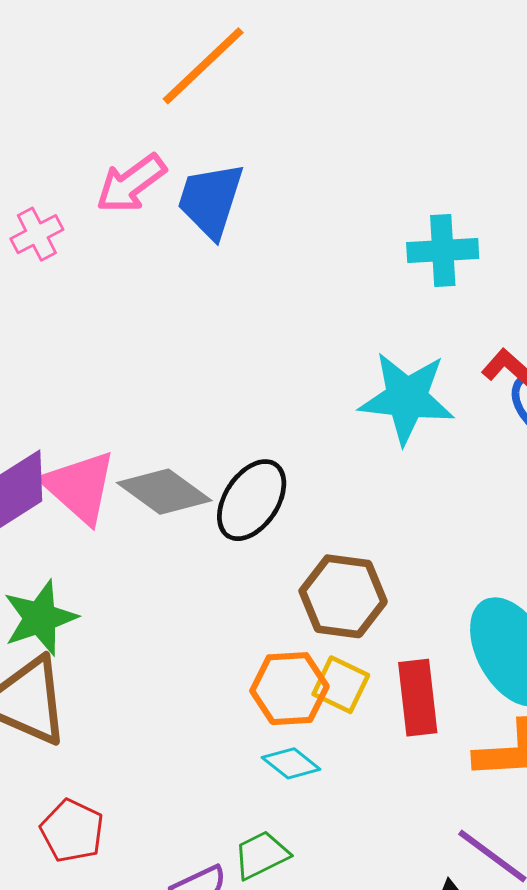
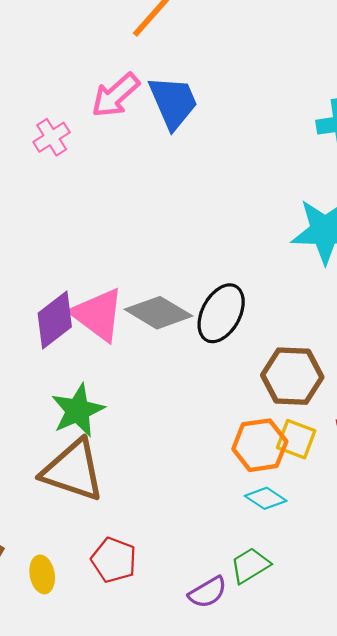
blue trapezoid: (210, 200) -> (173, 102), turned 144

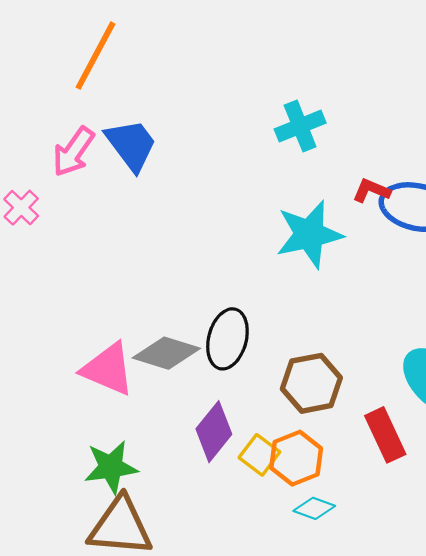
purple diamond: (55, 320) -> (214, 432), moved
green star: (78, 410) -> (111, 467), turned 30
yellow square: (296, 439) -> (259, 455), moved, turned 30

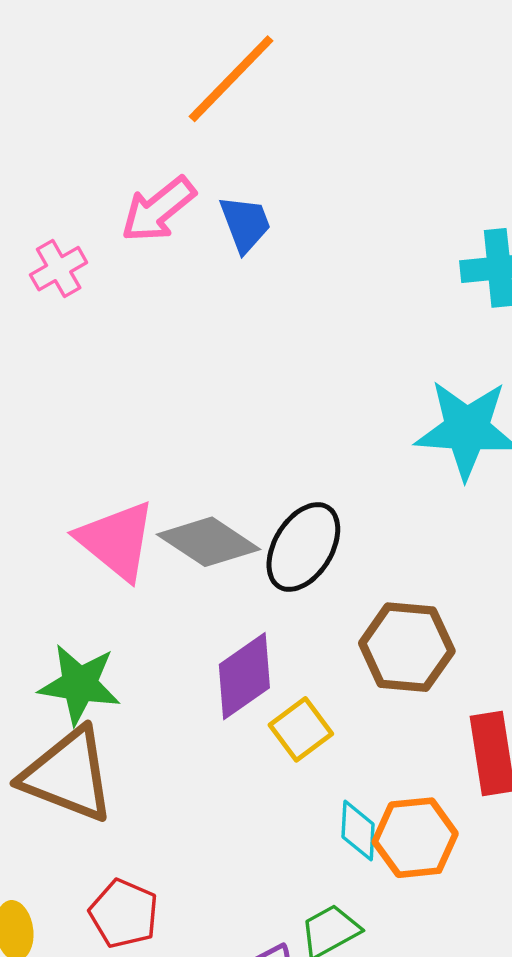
blue trapezoid: (131, 145) -> (245, 224), size x0.7
orange hexagon: (296, 458) -> (415, 838), moved
cyan diamond: (314, 508) -> (358, 830), turned 57

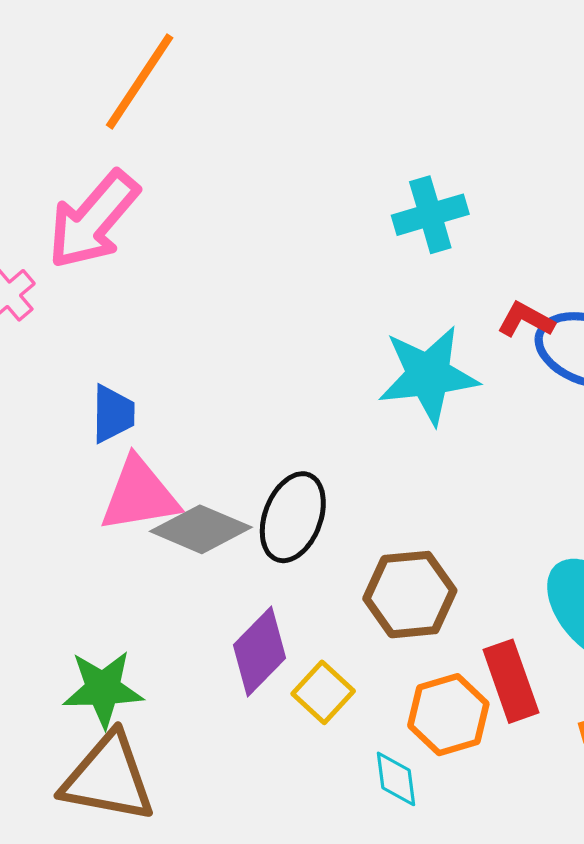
pink arrow: (158, 209) -> (93, 220), size x1.4
blue trapezoid: (245, 224) -> (113, 414), moved, turned 32
pink triangle: (116, 540) -> (139, 495), moved, turned -38
orange hexagon: (415, 838) -> (448, 715), moved

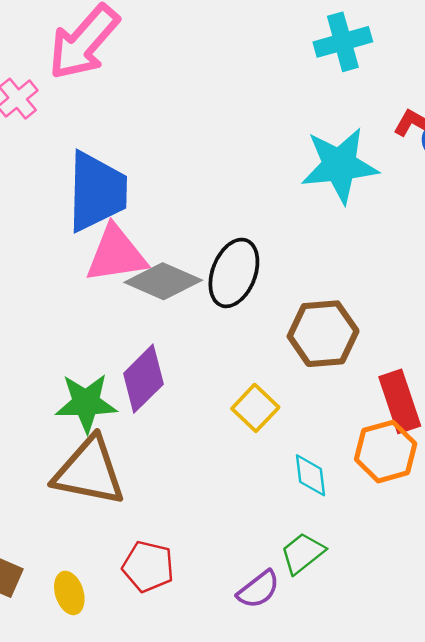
blue trapezoid: (113, 414) -> (97, 192), size x1.8
purple diamond: (259, 651) -> (143, 379), moved
orange hexagon: (448, 715) -> (386, 452), moved

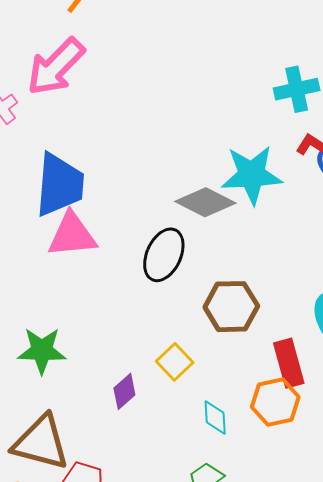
cyan cross: (343, 42) -> (297, 89), moved
gray diamond: (163, 281) -> (205, 202), moved
purple diamond: (143, 379) -> (124, 391), moved, size x0.7
brown triangle: (89, 471) -> (41, 443), moved

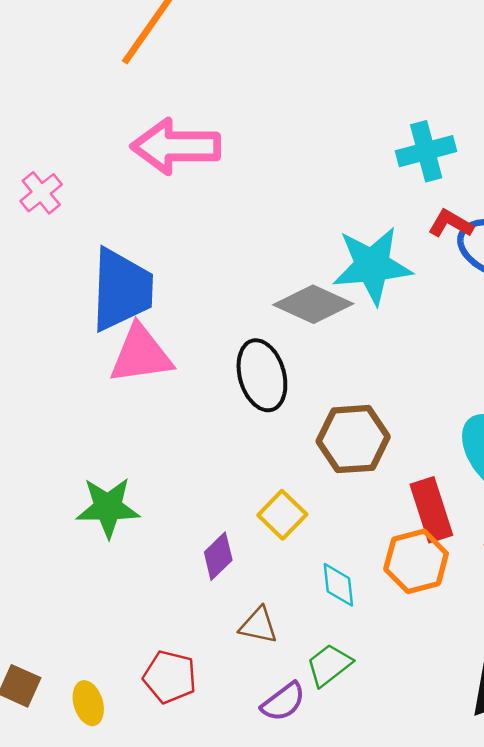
pink arrow: (56, 67) -> (176, 146), moved, turned 48
black ellipse: (164, 255) -> (262, 375), turned -38
brown triangle: (41, 443) -> (258, 625), moved, size x0.5

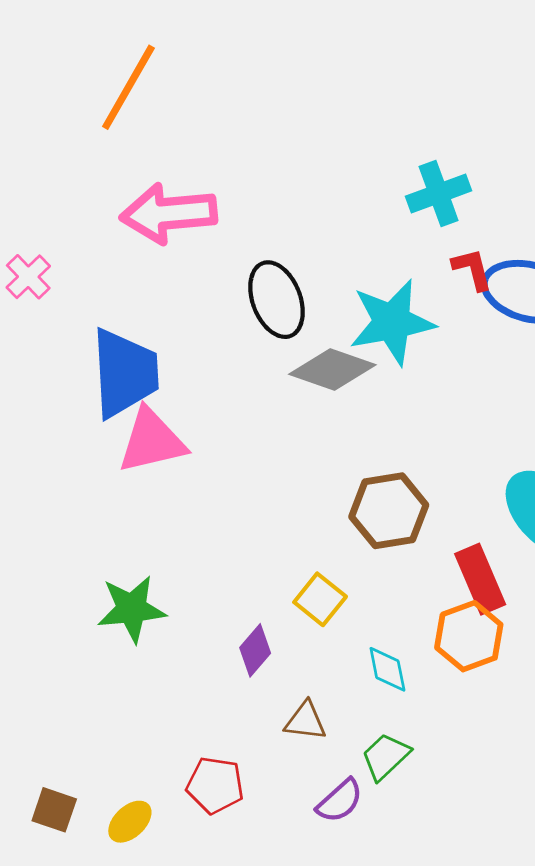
red L-shape: (451, 224) -> (472, 269), turned 51
black ellipse: (262, 375) -> (276, 300), moved
yellow ellipse: (88, 703) -> (130, 822), turned 69

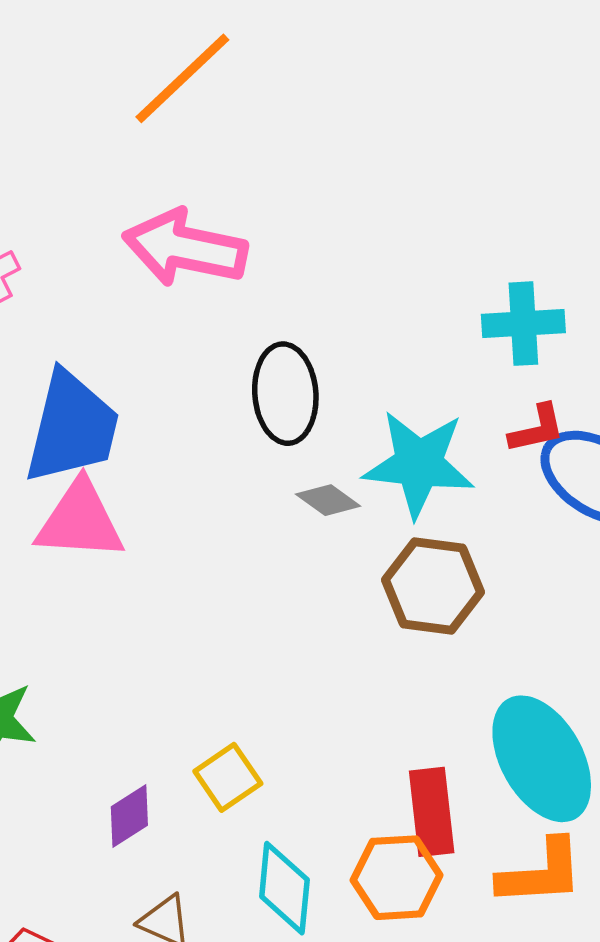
red L-shape: (472, 269) -> (537, 429), turned 75
gray diamond: (332, 370) -> (328, 500), size x0.6
brown hexagon: (389, 511) -> (433, 586), moved
cyan diamond: (387, 669) -> (284, 888), size x1.4

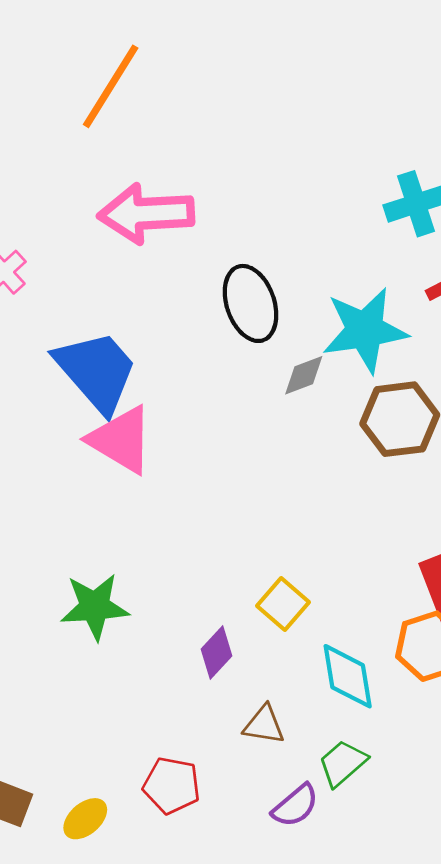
blue trapezoid: (72, 427) -> (96, 371), turned -40
gray diamond: (328, 500) -> (304, 375), turned -42
pink triangle: (80, 521) -> (121, 440), turned 42

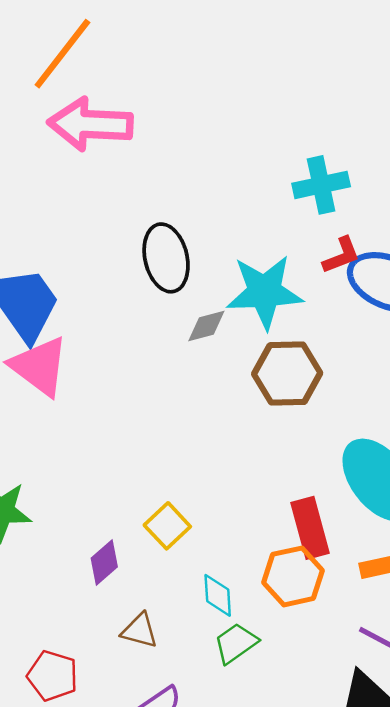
pink arrow: (146, 214) -> (90, 124), moved
cyan diamond: (348, 676) -> (218, 595), size x0.7
green trapezoid: (343, 763) -> (236, 643), moved

